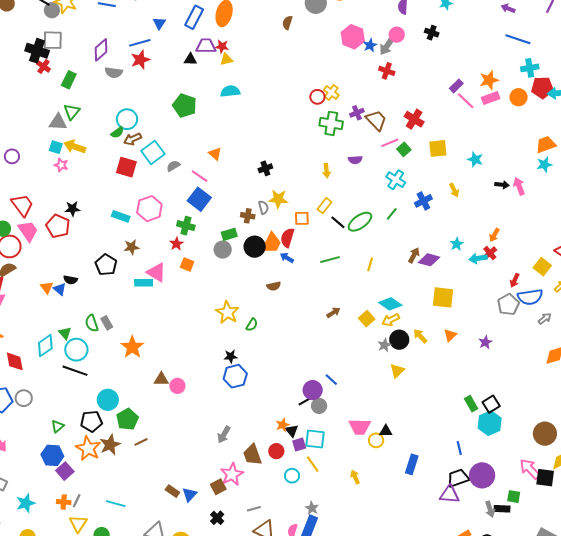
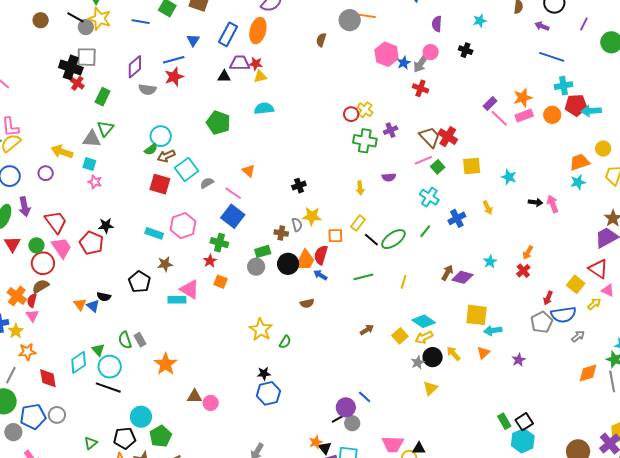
brown trapezoid: (376, 120) -> (430, 137), moved
yellow arrow: (75, 147) -> (62, 152), moved
cyan arrow: (478, 258) -> (493, 330), moved

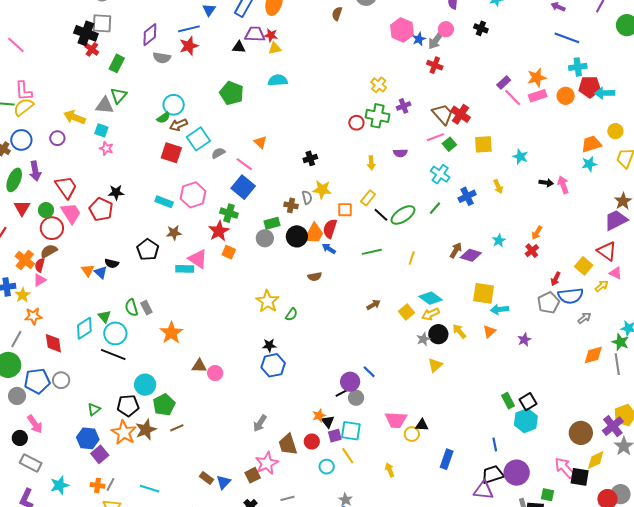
red circle: (351, 114) -> (356, 123), moved
red star: (210, 261) -> (219, 231), size x1.5
pink triangle: (32, 316) -> (40, 280), turned 32

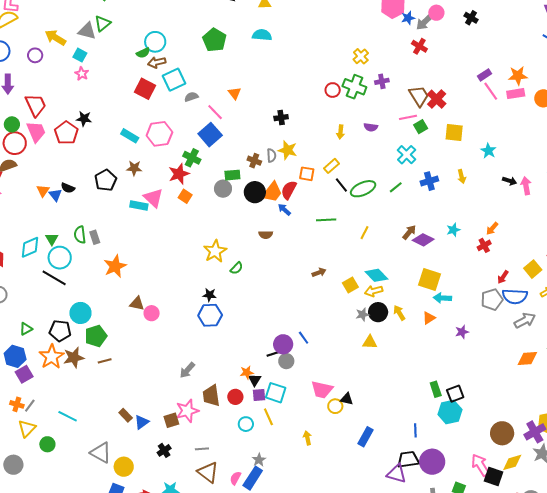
gray arrow: (584, 318) -> (525, 320), size x1.5
yellow triangle: (435, 365) -> (370, 342), turned 35

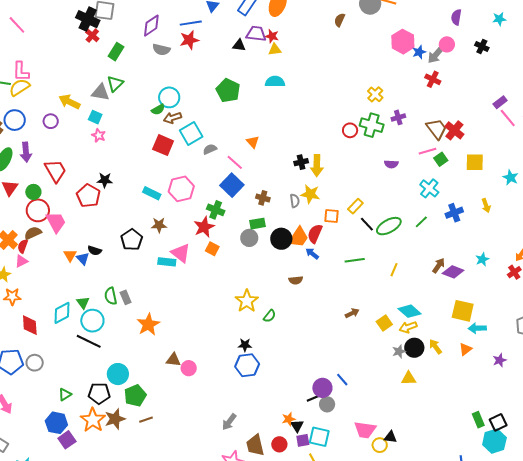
pink trapezoid: (36, 132) -> (56, 222), moved
yellow arrow: (340, 132) -> (317, 166), moved, size x1.5
brown cross: (254, 161) -> (263, 198), moved

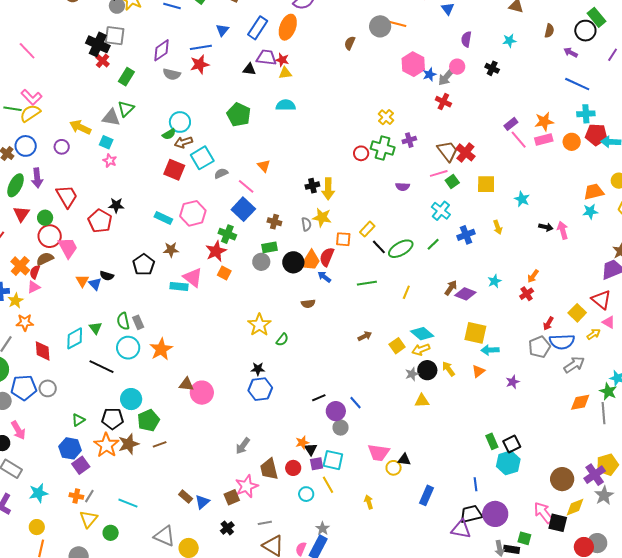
pink L-shape: (21, 71) -> (31, 97), turned -45
cyan circle: (92, 321) -> (128, 348), moved
pink circle: (189, 368) -> (202, 393), size x1.5
black line: (314, 398) -> (319, 398), moved

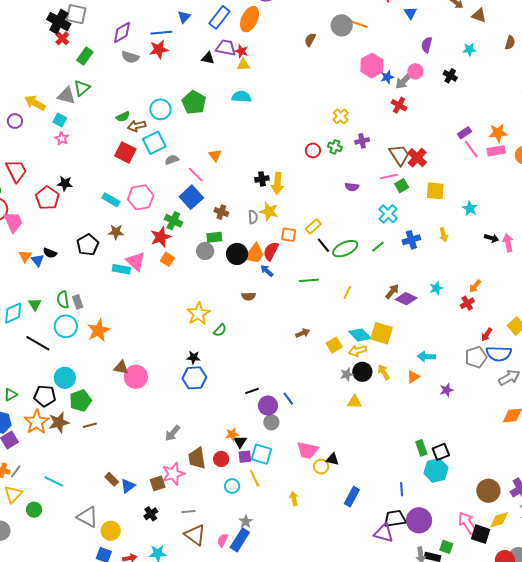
cyan circle: (180, 122) -> (160, 109), moved
green cross: (383, 148) -> (335, 147), size x0.6
yellow square: (475, 333) -> (382, 333), moved

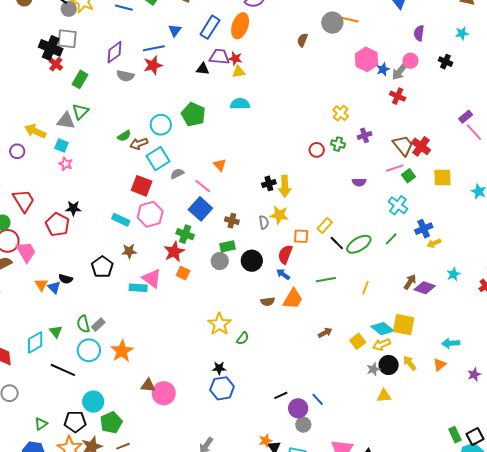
red square: (125, 152) -> (142, 186), moved
yellow arrow: (444, 235) -> (434, 243), moved, turned 88
orange trapezoid: (254, 254) -> (293, 299), moved
gray rectangle: (78, 302) -> (98, 325), turned 72

